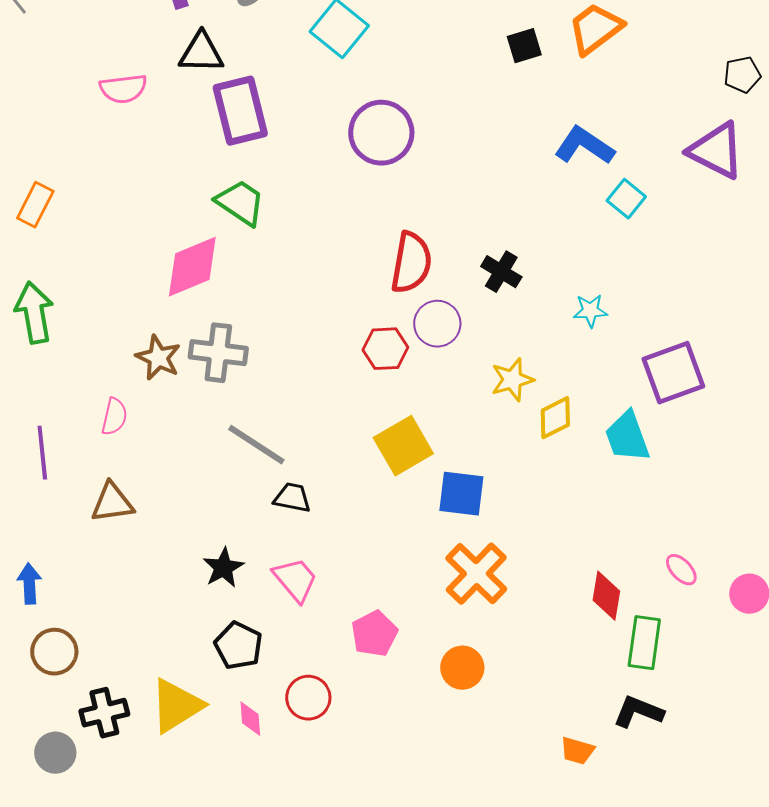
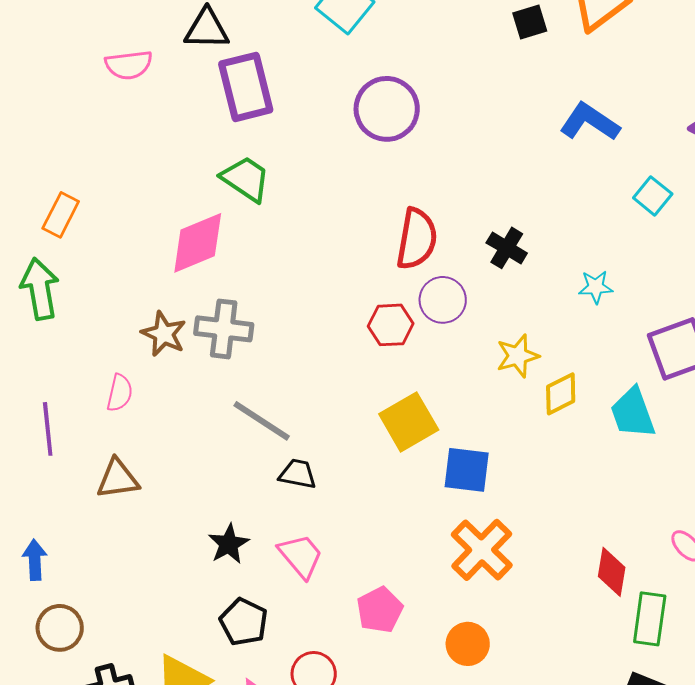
cyan square: (626, 199) -> (653, 196), moved
orange rectangle: (35, 205) -> (61, 215), moved

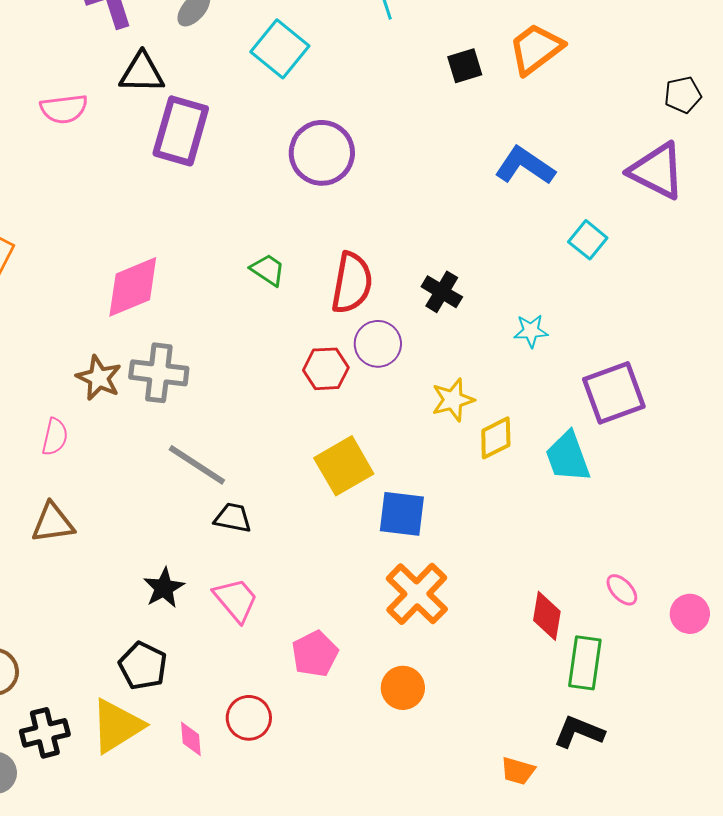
purple rectangle: (246, 87) -> (181, 131), turned 30
green trapezoid: (246, 179) -> (268, 270), moved, size x0.7
black pentagon: (244, 622) -> (143, 666), moved

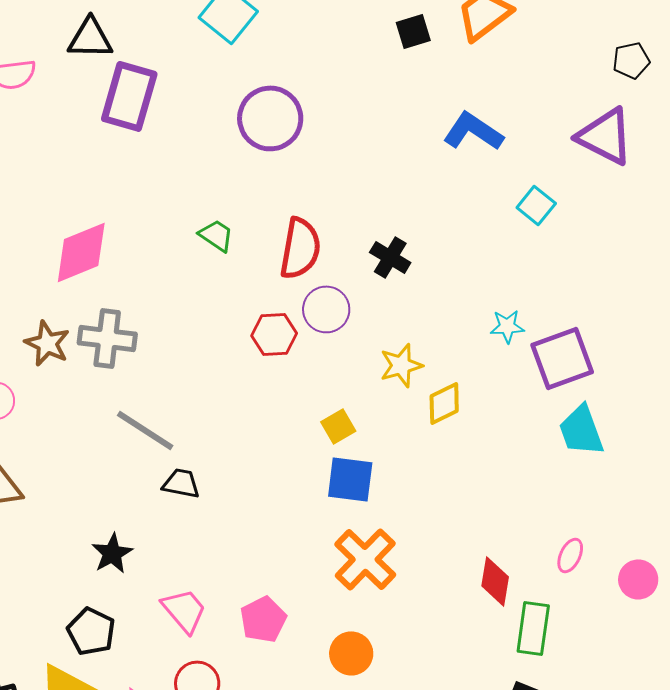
cyan star: (531, 331) -> (507, 326), moved
cyan trapezoid: (568, 457) -> (581, 430), moved
yellow square: (344, 466) -> (338, 426), moved, size x0.6
pink ellipse: (622, 590) -> (570, 555), turned 68
pink trapezoid: (236, 600) -> (184, 610), moved

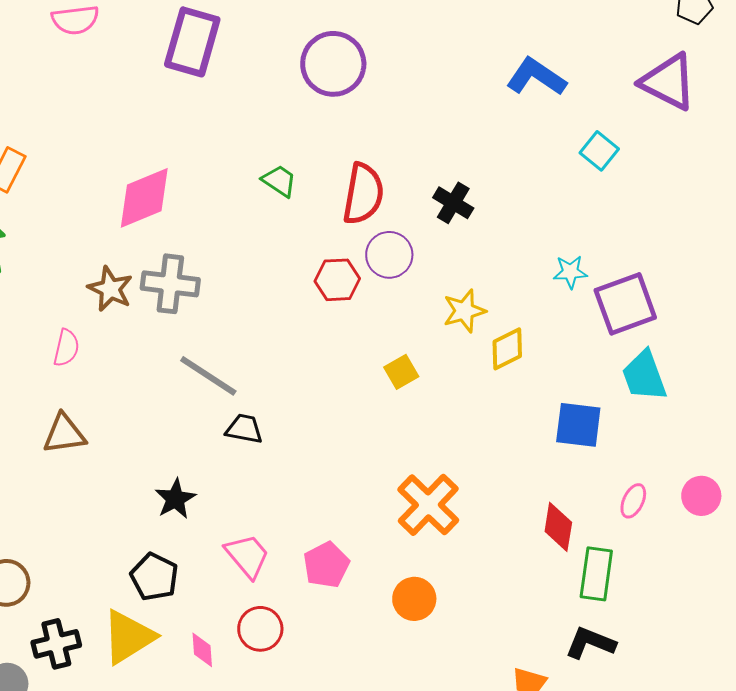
blue square: (350, 479) -> (578, 425), moved
pink circle: (638, 579) -> (701, 496), moved

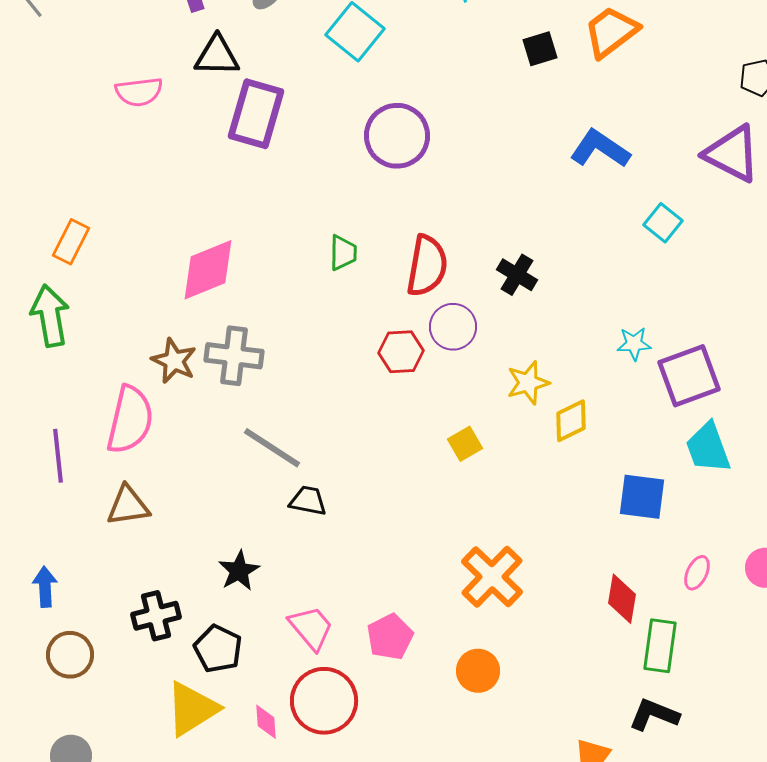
green trapezoid: (279, 181) -> (343, 253), turned 57
pink semicircle: (66, 348) -> (130, 420), size x1.8
red circle: (260, 629) -> (324, 701), size x1.5
black cross: (56, 644) -> (156, 616), moved

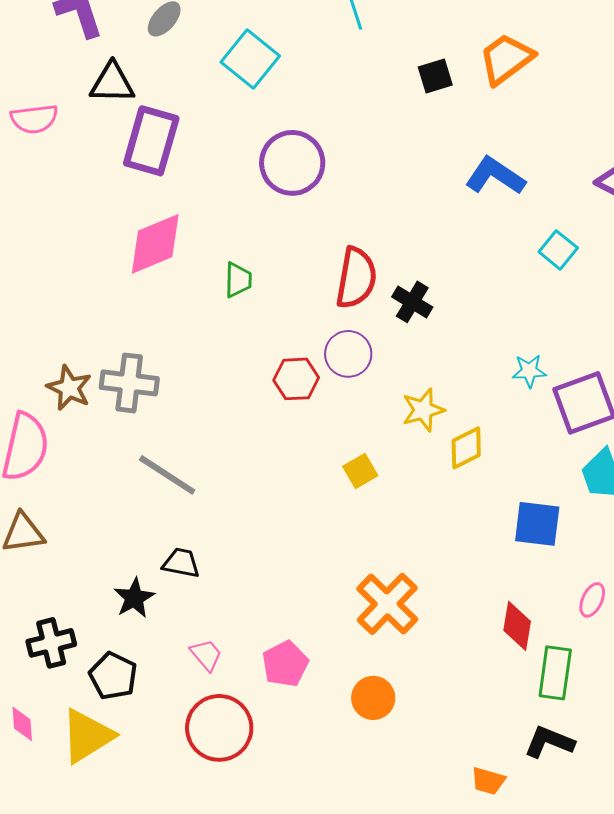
red semicircle: (427, 266) -> (356, 278), moved
pink diamond: (208, 270) -> (155, 244), moved
black trapezoid: (308, 501) -> (181, 563), moved
pink trapezoid: (311, 628) -> (206, 655), size x0.7
pink diamond: (266, 722) -> (22, 724), moved

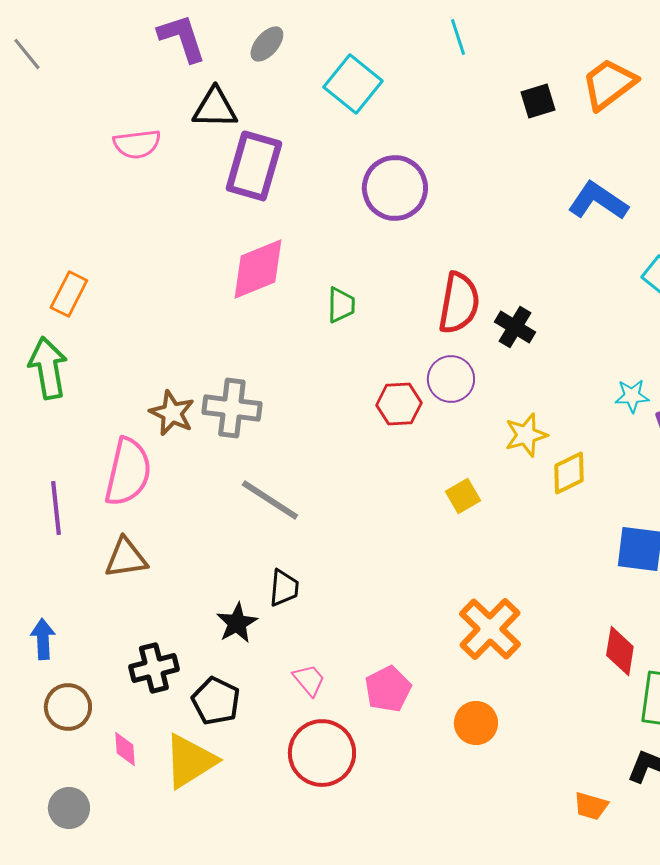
black trapezoid: (181, 563) -> (284, 588), turned 84

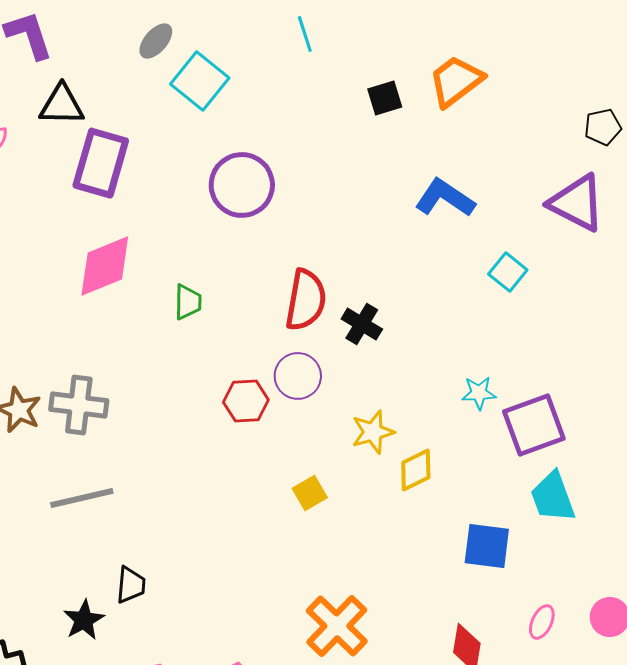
gray ellipse: (267, 44) -> (156, 41), moved
gray line: (270, 500) -> (82, 498), moved, turned -46

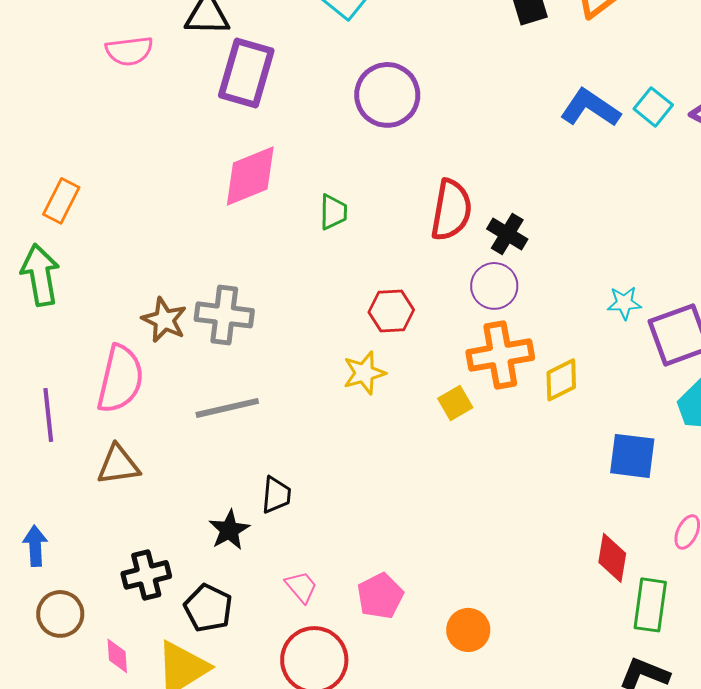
cyan square: (508, 272) -> (653, 107), moved
purple circle: (298, 376) -> (494, 286), moved
yellow star: (373, 432) -> (364, 373), moved
orange cross: (337, 626) -> (500, 355), moved, turned 36

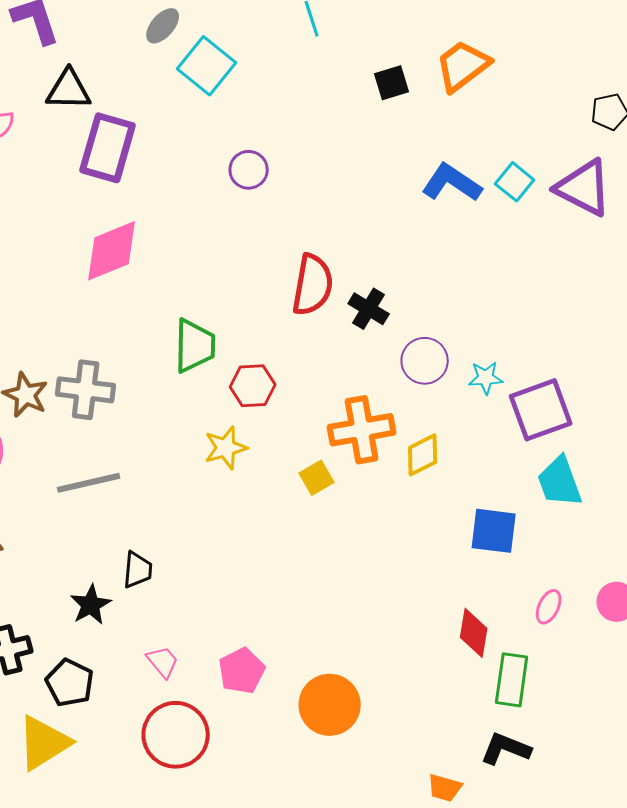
purple circle: (387, 95) -> (249, 170), size x0.6
green trapezoid: (333, 212) -> (195, 346), moved, size x1.5
purple circle: (494, 286) -> (425, 361), moved
orange circle: (468, 630) -> (330, 705), size x1.4

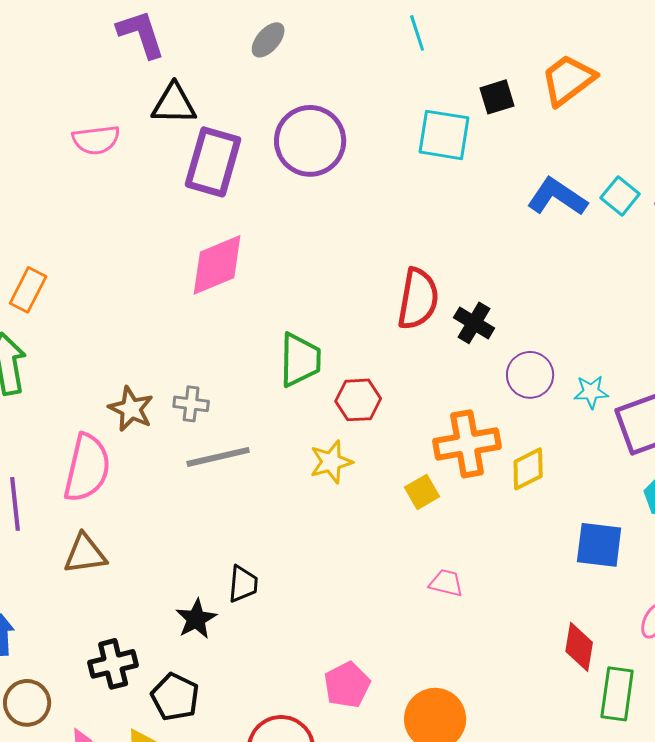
cyan square: (207, 66) -> (444, 135), moved, turned -30
purple circle: (249, 170) -> (310, 141), moved, size x1.8
gray cross: (86, 390) -> (191, 404), size x0.6
gray line: (89, 483) -> (218, 457), moved
pink trapezoid: (163, 662) -> (446, 583), moved, turned -36

